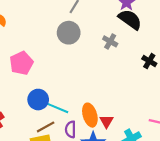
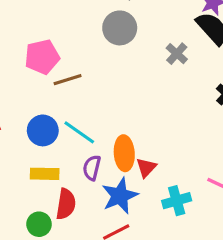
blue circle: (38, 100) -> (43, 130), moved
brown line: (46, 127) -> (68, 80), moved

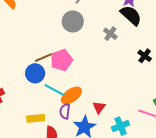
pink pentagon: (42, 57) -> (62, 60), moved
blue circle: (43, 130) -> (35, 73), moved
orange ellipse: (124, 153) -> (71, 95), moved, turned 65

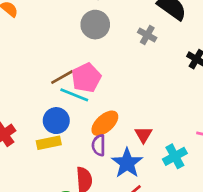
blue circle: (35, 73) -> (56, 121), moved
cyan line: (55, 90) -> (74, 95), moved
yellow rectangle: (36, 118) -> (49, 143), moved

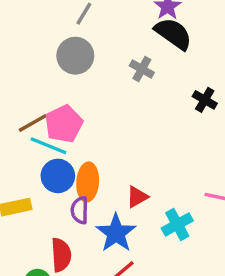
blue circle: (56, 121) -> (58, 176), moved
orange ellipse: (105, 123) -> (88, 182), turned -44
red triangle: (143, 135) -> (137, 197), turned 30

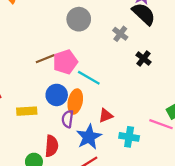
black cross: (205, 100) -> (143, 59), moved
cyan line: (48, 146) -> (89, 78), moved
cyan cross: (177, 224) -> (129, 137), turned 30

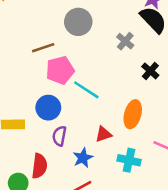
brown line: (45, 59) -> (43, 48), moved
orange ellipse: (75, 102) -> (133, 114), moved
blue star: (89, 137) -> (83, 158), size x0.7

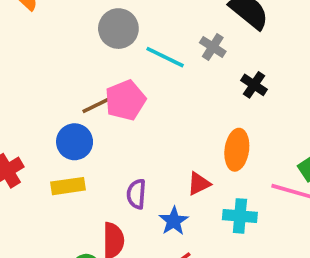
gray circle: (78, 22) -> (118, 29), moved
brown line: (43, 48) -> (98, 104), moved
cyan line: (86, 90) -> (165, 57), moved
blue circle: (48, 108) -> (75, 142), moved

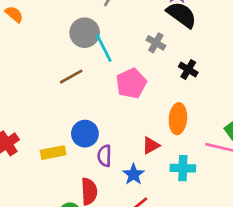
cyan line: (165, 57) -> (104, 48), moved, turned 40
pink pentagon: (125, 100) -> (131, 83), moved
brown line: (98, 104) -> (71, 77), moved
blue circle: (75, 142) -> (85, 134), moved

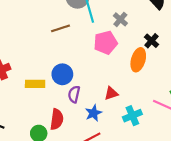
gray cross: (156, 43) -> (120, 19), moved
orange ellipse: (178, 119) -> (138, 60), moved
cyan cross: (183, 168) -> (132, 116), turned -36

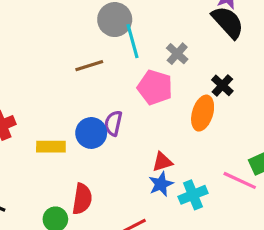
pink pentagon: (106, 43) -> (155, 87), turned 30
purple semicircle: (74, 94) -> (113, 123), moved
blue star: (93, 113) -> (161, 184), moved

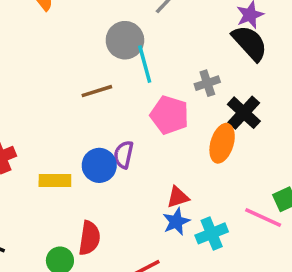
gray cross: (177, 54) -> (207, 83), moved, turned 30
black cross: (222, 85) -> (244, 113), size x1.4

